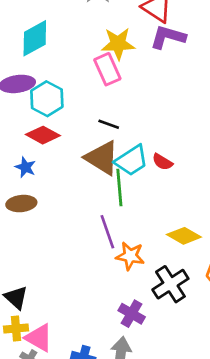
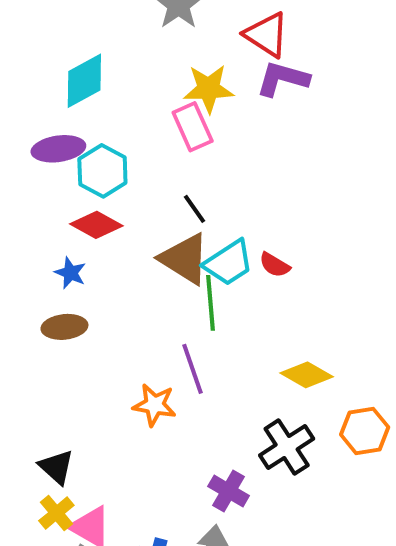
black line: (109, 124) -> (195, 209), turned 35
orange star: (130, 256) -> (154, 405), moved
yellow cross: (16, 328) -> (56, 513), turned -35

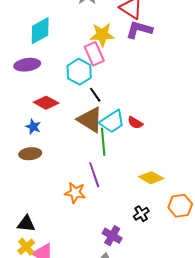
cyan hexagon: (102, 171) -> (79, 72), moved
black cross: (287, 447) -> (141, 214), size x0.6
black triangle: (56, 467) -> (26, 224), turned -36

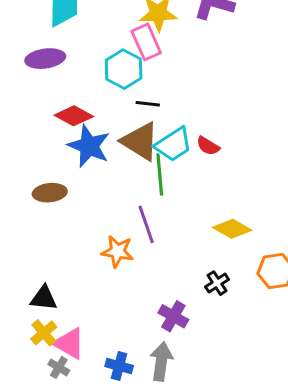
black line: (95, 95) -> (148, 104), turned -49
blue star: (33, 127) -> (89, 146), moved, size x1.8

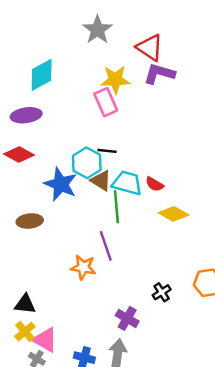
cyan hexagon: (124, 69) -> (87, 163), moved
red diamond: (74, 116) -> (19, 154), moved
brown triangle: (140, 141) -> (101, 181), size x0.7
cyan trapezoid: (173, 144) -> (127, 183), turned -132
yellow diamond: (232, 229) -> (173, 214), moved

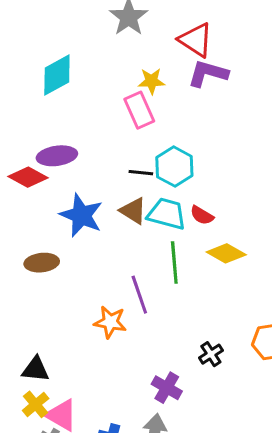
yellow star: (115, 80) -> (151, 81), size x0.7
purple ellipse: (26, 115) -> (57, 156), moved
cyan hexagon: (87, 163) -> (174, 167), moved
green line: (116, 207) -> (174, 263), moved

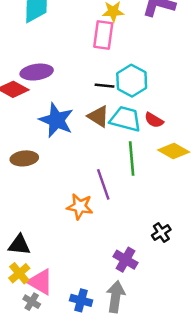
pink rectangle: (139, 110) -> (103, 35), turned 32

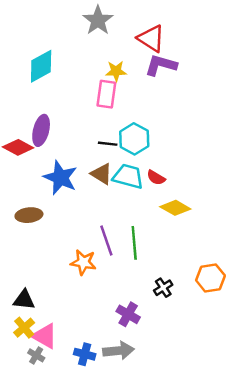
purple ellipse: (37, 72) -> (41, 130), turned -68
green line: (132, 158) -> (134, 243), moved
gray arrow: (116, 297) -> (118, 351), turned 76

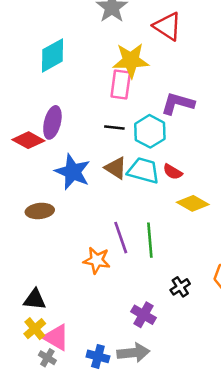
purple L-shape: (161, 65) -> (178, 103), moved
yellow star: (116, 71) -> (131, 60), size x1.6
black line: (108, 144) -> (114, 128), moved

